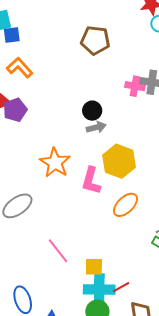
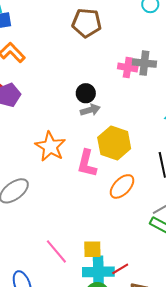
pink line: (58, 251) -> (56, 251), moved

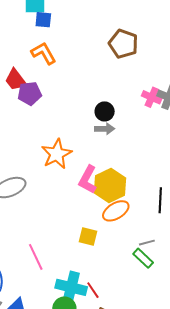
yellow hexagon: (114, 143) -> (110, 186), moved
yellow square: (92, 249) -> (88, 237), moved
red line: (120, 269) -> (93, 290), turned 72

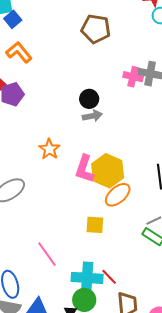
blue square: (43, 20) -> (13, 19), turned -36
orange star: (57, 154) -> (49, 149), size x0.7

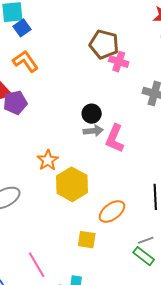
pink cross: (133, 77) -> (119, 62), moved
pink L-shape: (85, 169) -> (115, 138), moved
yellow hexagon: (108, 171) -> (72, 184), moved

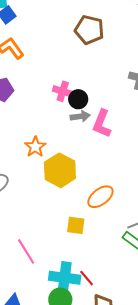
pink cross: (119, 62) -> (63, 91), moved

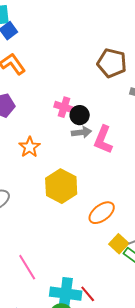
brown pentagon: (89, 30) -> (112, 63), moved
orange star: (35, 147) -> (30, 147), moved
yellow square: (76, 225) -> (119, 244), moved, turned 36

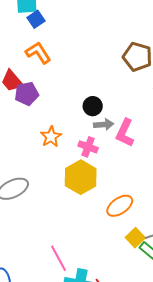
pink cross: (64, 107) -> (88, 147), moved
black circle: (80, 115) -> (93, 106), moved
pink line: (27, 267) -> (58, 258), moved

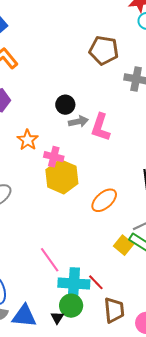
pink cross: (88, 147) -> (54, 157), moved
yellow square: (135, 238) -> (124, 245), moved

